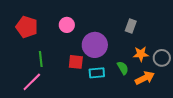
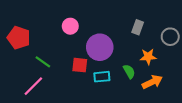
red pentagon: (27, 27) -> (19, 38), moved
gray circle: (162, 58) -> (170, 37), moved
green line: (41, 59) -> (43, 62), turned -49

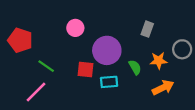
gray circle: (170, 37) -> (182, 49), moved
green semicircle: (129, 71) -> (135, 67), moved

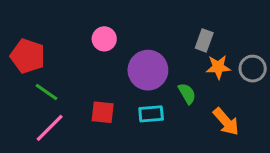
orange star: (159, 61) -> (218, 67), moved
green line: (46, 66) -> (46, 92), moved
red square: (85, 70) -> (103, 112), moved
orange arrow: (163, 88) -> (226, 122), turned 75

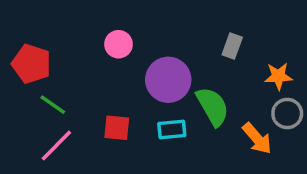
orange star: (218, 67) -> (278, 76), moved
gray circle: (253, 69) -> (287, 113), moved
green semicircle: (187, 94) -> (213, 106), size x1.6

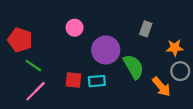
cyan rectangle: (172, 129) -> (97, 81), moved

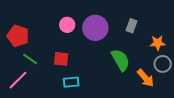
purple circle: (106, 50) -> (95, 28), moved
red square: (73, 80) -> (61, 59), moved
cyan rectangle: (97, 81) -> (71, 82), moved
pink line: (36, 91) -> (18, 80), moved

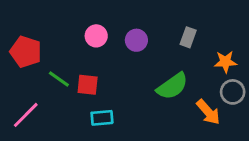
purple circle: (95, 28) -> (136, 40), size x0.6
green line: (30, 59) -> (59, 79), moved
green semicircle: (120, 60) -> (172, 86), turned 85

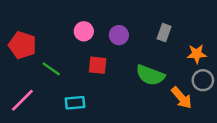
red square: (88, 85) -> (98, 65), moved
green semicircle: (172, 86) -> (150, 75), turned 56
cyan rectangle: (102, 118) -> (75, 103), moved

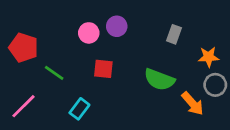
purple circle: (119, 35) -> (117, 26), moved
cyan rectangle: (75, 103) -> (79, 109), turned -48

